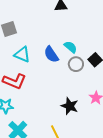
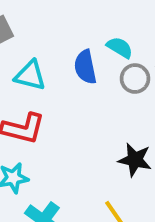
blue semicircle: (51, 54) -> (85, 67), turned 30

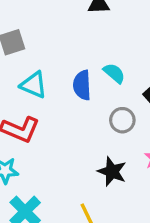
gray circle: (135, 79) -> (122, 120), moved

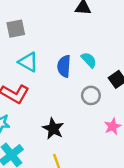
black star: (112, 172) -> (53, 129), moved

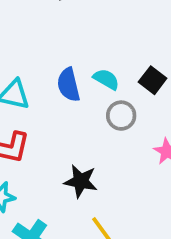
cyan semicircle: (89, 60) -> (106, 79), moved

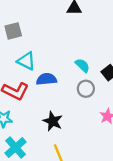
blue semicircle: (68, 85) -> (46, 79), moved, turned 84

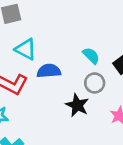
black star: (53, 121) -> (77, 105), moved

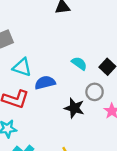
gray circle: (95, 83) -> (95, 92), moved

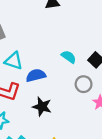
black star: (74, 108) -> (42, 107), moved

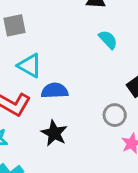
cyan semicircle: (69, 57) -> (108, 40), moved

